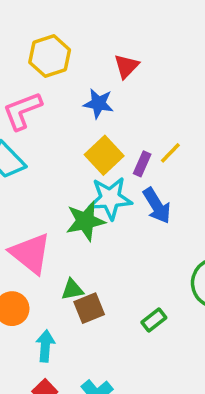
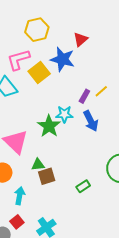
blue star: (98, 103) -> (62, 59), size x1.4
yellow square: (104, 155) -> (39, 73), moved
cyan star: (110, 198) -> (64, 114), size x0.7
green star: (85, 221) -> (49, 126), turned -30

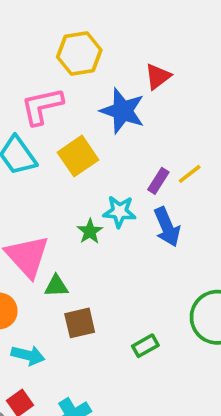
yellow square: (39, 73) -> (78, 156), moved
green star: (49, 126) -> (90, 231), size x0.6
green triangle: (38, 165) -> (56, 286), moved
cyan arrow: (20, 196) -> (28, 355), turned 90

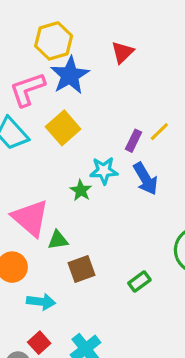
blue star: (123, 111) -> (70, 75), moved, turned 30

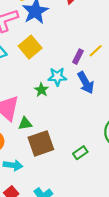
brown square: (81, 269) -> (41, 143), size x1.4

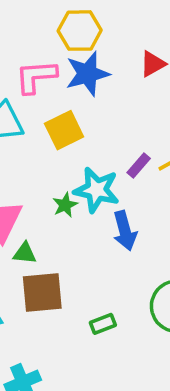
cyan star: (57, 77) -> (97, 190), size x1.4
blue arrow: (86, 83) -> (125, 231), moved

